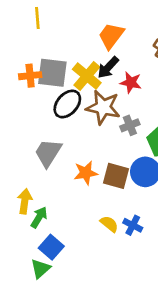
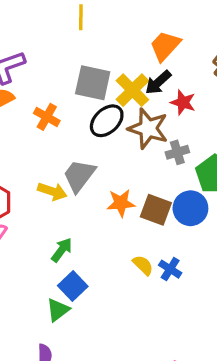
orange cross: (30, 76) -> (47, 117), moved, turned 30
yellow arrow: (25, 201) -> (52, 191), moved, turned 95

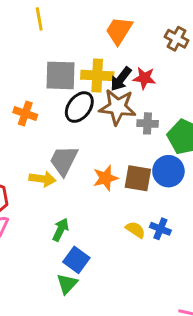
black arrow: (158, 82) -> (121, 79), moved
yellow cross: (132, 90) -> (97, 75), turned -32
gray cross: (177, 152) -> (148, 123), turned 30

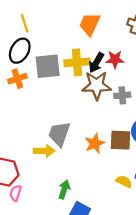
black ellipse: (79, 107) -> (20, 51), moved
orange cross: (25, 113) -> (17, 79), moved, turned -30

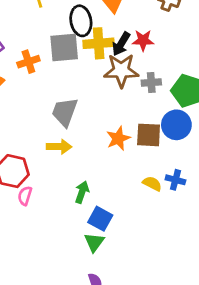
black ellipse: (20, 51) -> (81, 21), moved, turned -40
gray trapezoid: (59, 134) -> (65, 112), moved

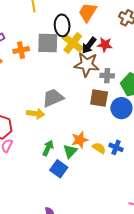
yellow cross: (99, 43) -> (73, 43), turned 35
gray trapezoid: (65, 112) -> (53, 98), moved, turned 40
brown square: (149, 135) -> (99, 98), moved
orange star: (118, 138) -> (80, 140), moved
green triangle: (94, 242) -> (70, 151), moved

